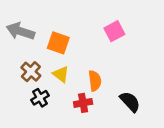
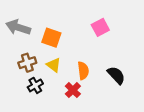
brown cross: (31, 72) -> (27, 63), turned 30
black semicircle: (130, 102) -> (116, 75), moved
red cross: (83, 103) -> (73, 90), turned -35

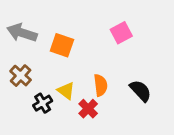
brown cross: (27, 63) -> (21, 76), moved, turned -30
yellow triangle: (54, 65) -> (66, 91), moved

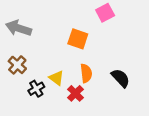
pink square: (121, 33) -> (105, 13), moved
orange square: (62, 45) -> (78, 39), moved

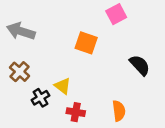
orange semicircle: (86, 73) -> (119, 111), moved
black semicircle: (121, 78) -> (140, 65), moved
red cross: (75, 93) -> (76, 112), moved, turned -35

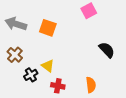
orange square: (86, 43) -> (48, 28), moved

